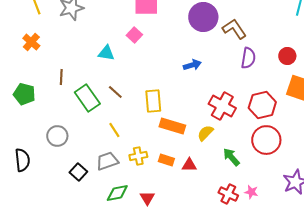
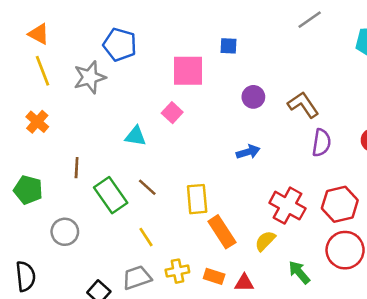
purple circle: (203, 17) -> (253, 97), moved, size x0.6
orange rectangle: (172, 126) -> (222, 232), turned 40
gray circle: (57, 136) -> (65, 232), moved

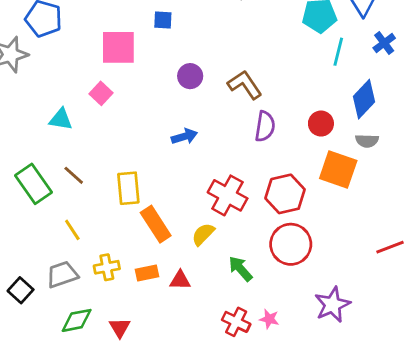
orange rectangle: (214, 276) -> (147, 273), turned -30

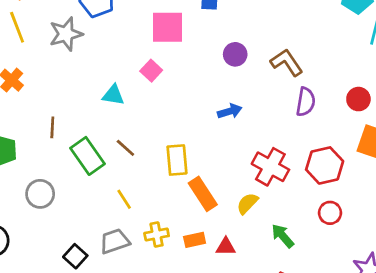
red circle: (291, 244) -> (330, 213), size x0.6

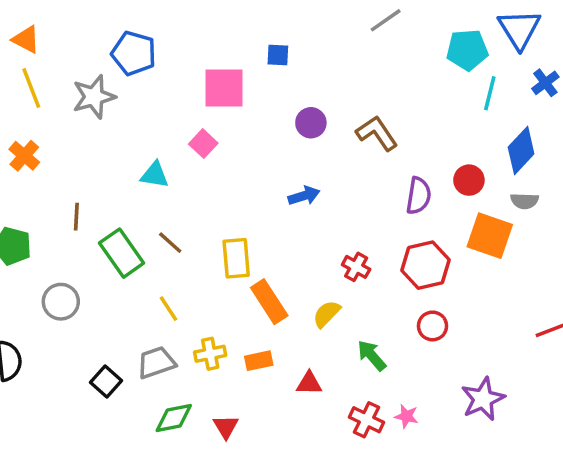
purple semicircle: (306, 102) -> (419, 196), moved
red cross: (270, 167) -> (356, 267), size x0.6
red triangle: (226, 247) -> (309, 383), moved

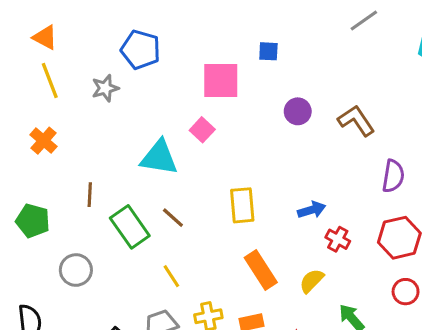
gray star: (94, 97) -> (105, 88), size x0.7
cyan triangle: (155, 175) -> (159, 158), size x1.5
blue arrow: (304, 196) -> (312, 210), moved
yellow rectangle: (236, 258) -> (242, 205), moved

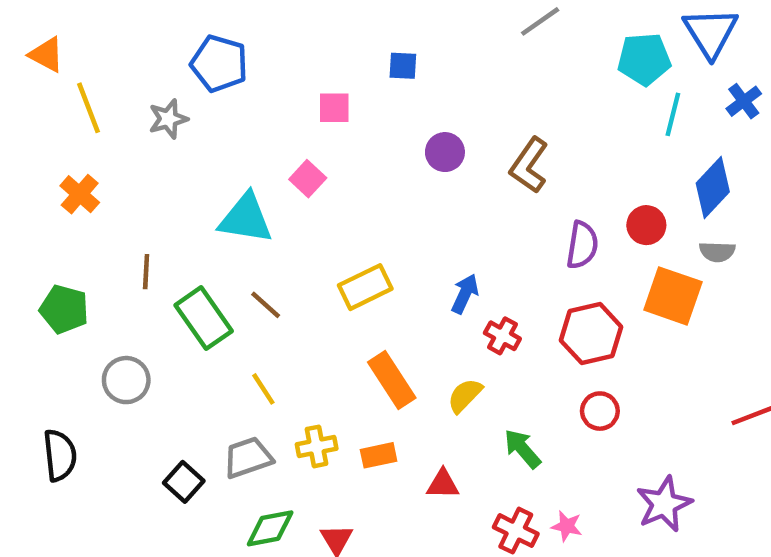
orange triangle: (45, 37) -> (46, 55), moved
pink square: (221, 81) -> (334, 108), size x0.6
brown L-shape: (356, 121) -> (529, 165), turned -111
yellow rectangle: (242, 205) -> (365, 287), turned 69
blue arrow: (312, 210) -> (465, 294), turned -48

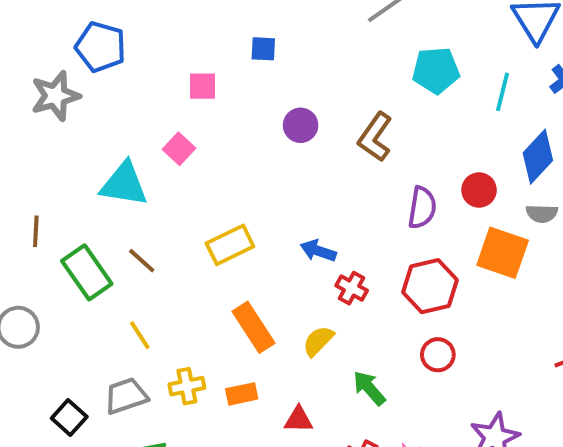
cyan pentagon: (644, 59) -> (436, 70), moved
gray star: (168, 119) -> (55, 96), size x1.4
blue arrow: (465, 294) -> (318, 251), turned -96

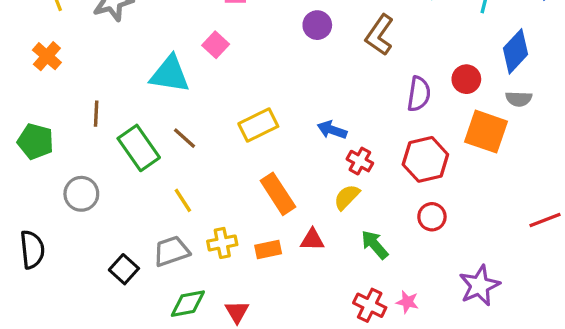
yellow semicircle: (318, 341) -> (347, 197), moved
red triangle: (299, 419) -> (312, 240), moved

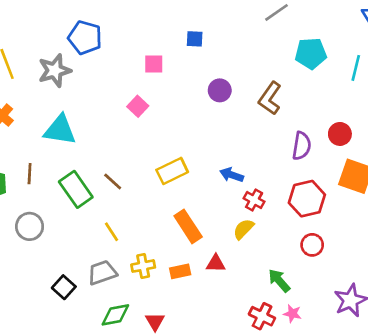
cyan triangle: (170, 74) -> (60, 130), moved
brown line: (96, 114) -> (30, 174), moved
green arrow: (375, 245) -> (279, 281), moved

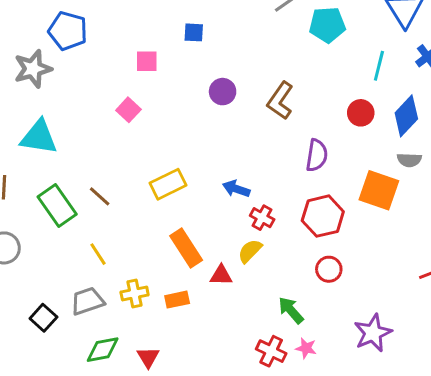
cyan pentagon: (311, 53) -> (327, 25), moved
red circle: (340, 134) -> (361, 113), moved
red triangle: (216, 263) -> (221, 275), moved

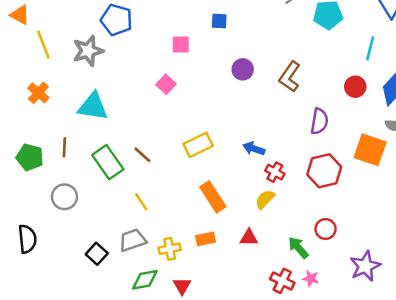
red circle: (329, 269) -> (326, 229), moved
red triangle: (221, 275) -> (249, 238), moved
yellow cross: (135, 293) -> (170, 249), moved

